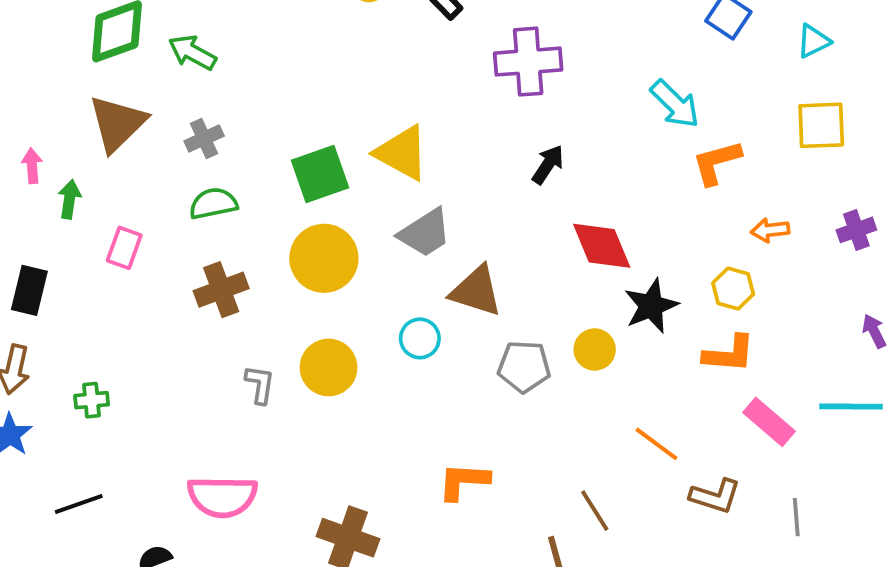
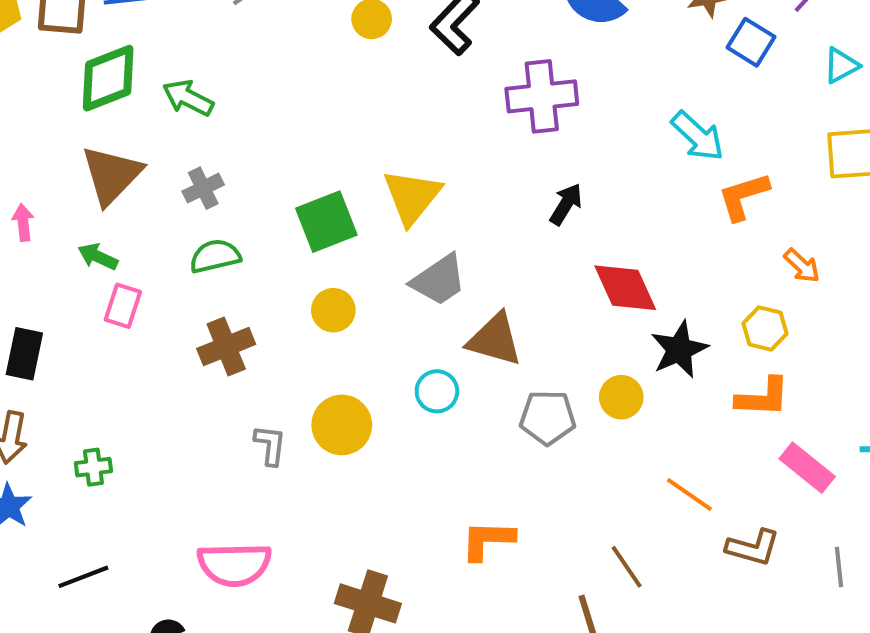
yellow triangle: (402, 153) -> (412, 197), turned 42
green arrow: (69, 199) -> (98, 257), moved, turned -72
orange arrow: (770, 230) -> (802, 266), turned -129
yellow circle: (324, 258) -> (333, 310), size x0.6

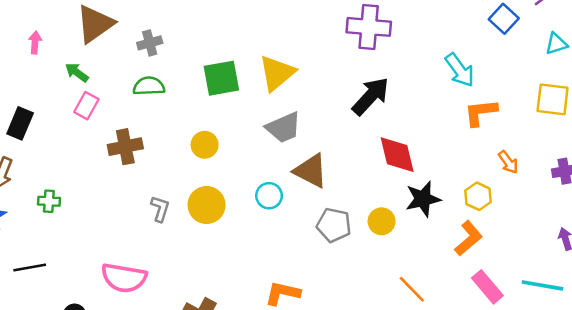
black arrow: (566, 204) -> (371, 96), size x1.6
yellow circle: (333, 310) -> (205, 145), moved
brown cross: (226, 346) -> (125, 147), moved
orange L-shape: (763, 397) -> (469, 238), turned -54

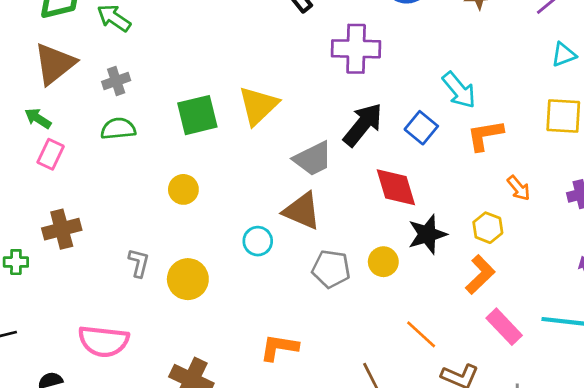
blue square: (504, 19) -> (421, 128), moved
gray trapezoid: (283, 128) -> (313, 159), moved
brown cross: (125, 147) -> (62, 229), moved
yellow circle: (207, 205) -> (188, 279), moved

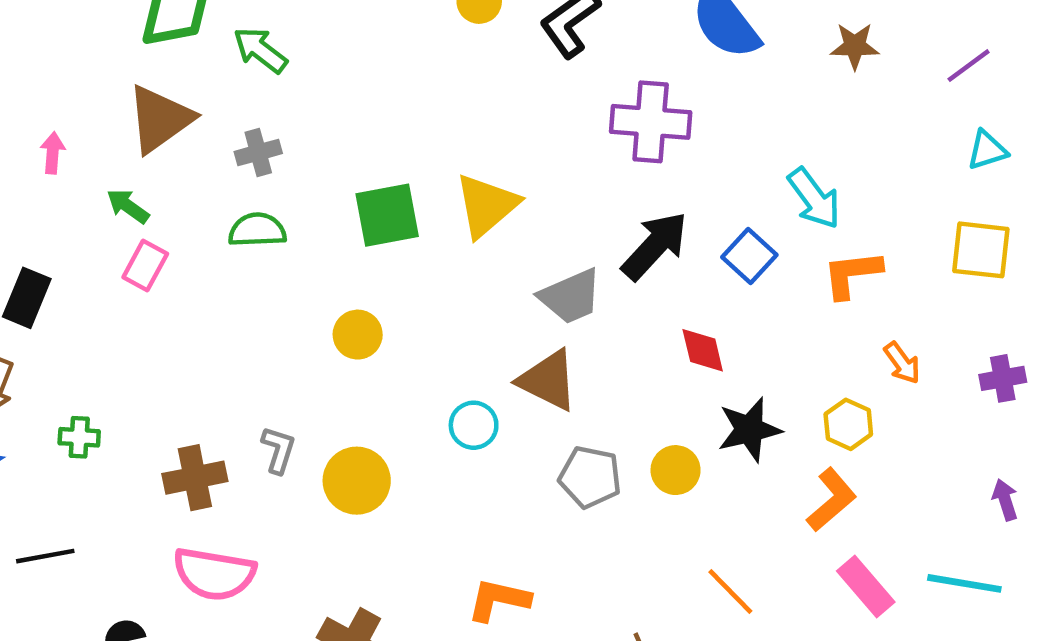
red diamond: (396, 187) -> (703, 350), size x0.7
brown cross: (62, 229) -> (195, 478), moved

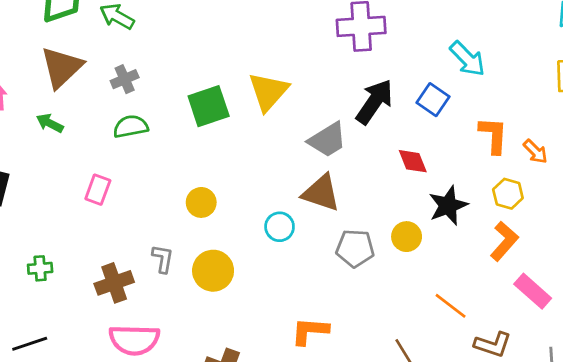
pink rectangle: (145, 265) -> (98, 190), moved
orange L-shape: (852, 274) -> (493, 135), moved, turned 108
yellow circle: (358, 335) -> (201, 202), moved

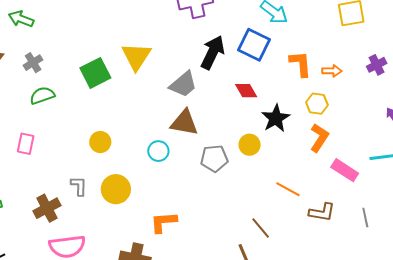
blue square: (433, 100) -> (254, 45), size x1.4
orange arrow: (535, 152) -> (332, 71), turned -36
orange L-shape: (310, 331) -> (164, 222), moved

